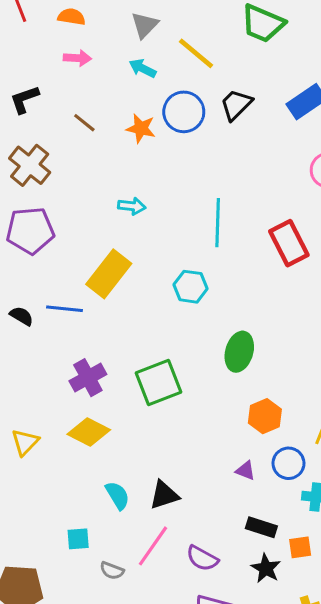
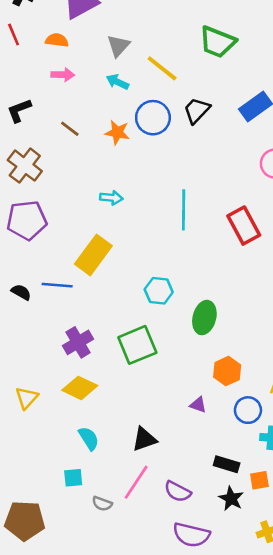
cyan hexagon: (191, 287) -> (159, 291), moved
purple triangle: (245, 471) -> (198, 405), moved
cyan semicircle: (118, 495) -> (89, 438), moved

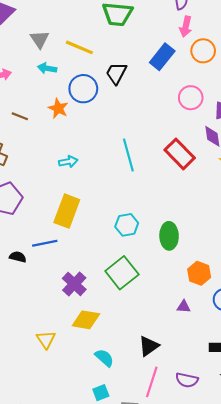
orange star: (117, 132) -> (58, 108), turned 30

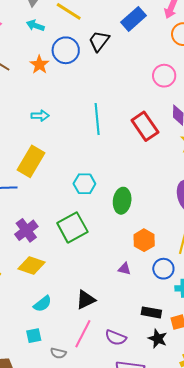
blue rectangle: (162, 57) -> (134, 19), moved
cyan semicircle: (104, 358) -> (43, 304), turned 90

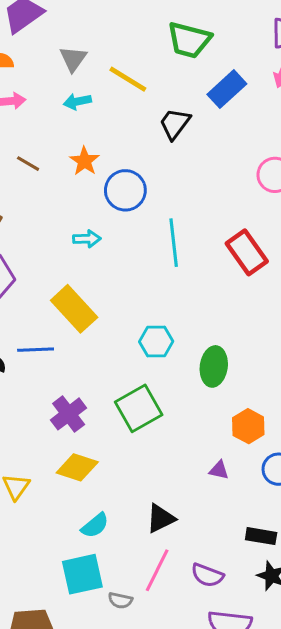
cyan arrow: (35, 26) -> (77, 102), turned -30
blue circle: (66, 50) -> (125, 190), moved
yellow rectangle: (31, 161) -> (74, 309), turned -72
cyan square: (34, 336) -> (82, 574), size x1.8

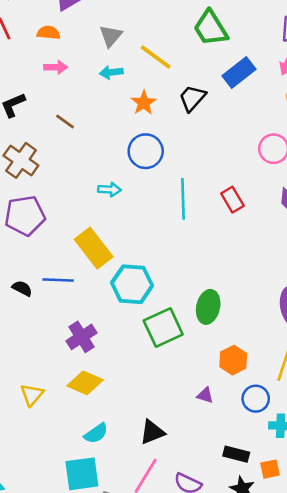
green trapezoid: (189, 40) -> (211, 28), turned 39
orange star: (84, 161) -> (144, 103), moved
red rectangle: (247, 252) -> (232, 200), moved, size x0.7
cyan hexagon: (156, 342) -> (132, 284), moved, size x1.4
green square: (139, 408) -> (163, 328), moved

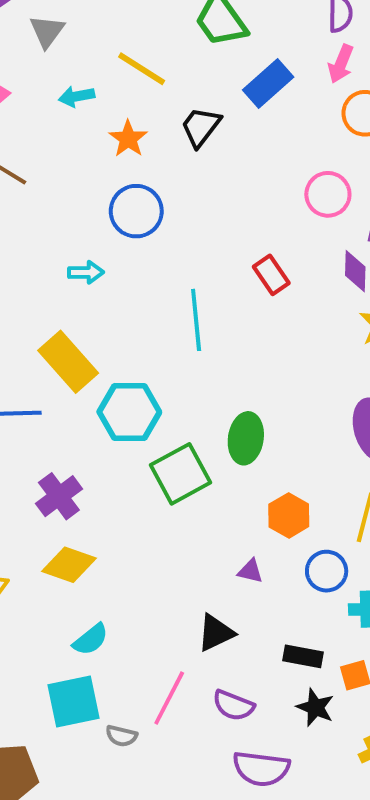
gray triangle: (111, 36) -> (47, 31), moved
cyan line: (183, 199) -> (196, 320), moved
black triangle: (152, 432) -> (216, 633), moved

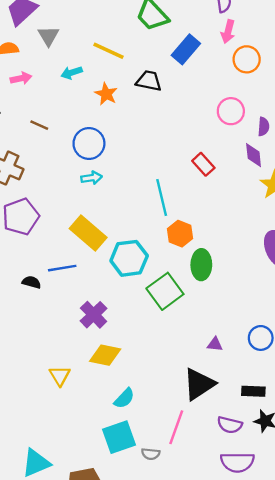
black trapezoid: (201, 127) -> (149, 81), turned 72
blue circle: (136, 211) -> (89, 144), moved
orange hexagon: (289, 515) -> (180, 234), moved
black triangle: (216, 633) -> (199, 384), size x1.4
purple semicircle: (233, 705) -> (230, 425), moved

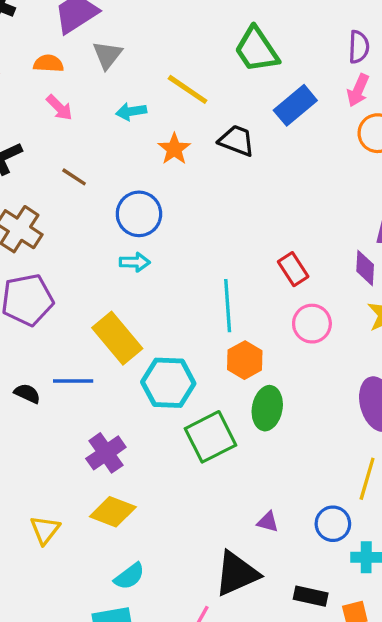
pink arrow: (21, 78) -> (59, 108), turned 48
pink circle: (231, 111) -> (312, 324), moved

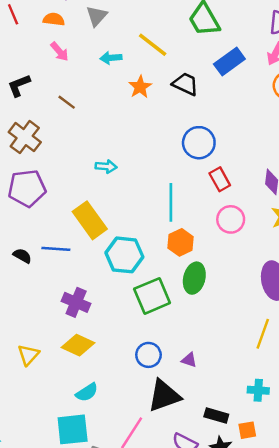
blue circle: (139, 214) -> (199, 143), moved
purple cross: (106, 453) -> (76, 302), turned -36
blue circle: (333, 524) -> (148, 355), moved

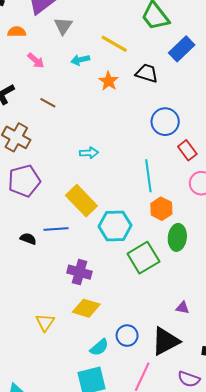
orange semicircle: (54, 19) -> (17, 32), moved
blue circle: (148, 355) -> (127, 336), moved

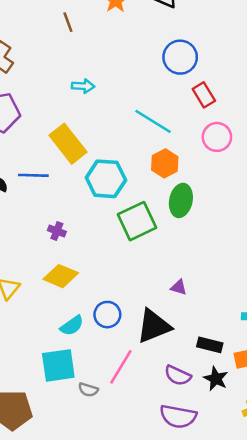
brown line: (48, 103) -> (68, 22), moved, turned 35
cyan line: (148, 176) -> (153, 121), turned -56
purple cross: (79, 272) -> (57, 231), size x0.6

